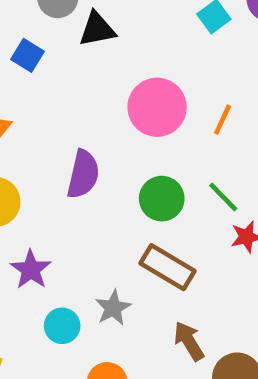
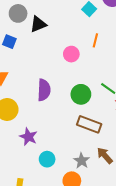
pink circle: (157, 107) -> (71, 54), size x0.6
orange line: (223, 120) -> (95, 40), moved
gray star: (113, 308) -> (82, 161), moved

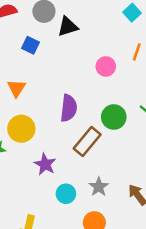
brown rectangle: (89, 124) -> (87, 142), moved, turned -75
gray star: (82, 161) -> (99, 187), moved

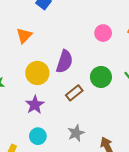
yellow circle: (21, 129) -> (37, 73), moved
brown rectangle: (87, 142) -> (74, 93), size x0.7
cyan circle: (66, 194) -> (38, 136), moved

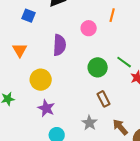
purple semicircle: (65, 62) -> (59, 45), moved
brown rectangle: (74, 93) -> (104, 99), moved, turned -63

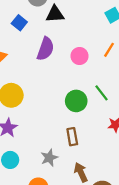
purple semicircle: (59, 45) -> (45, 49), moved
green line: (124, 62) -> (102, 93), moved

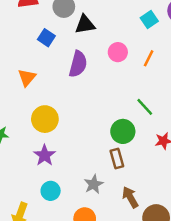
pink circle: (79, 56) -> (118, 52), moved
green circle: (76, 101) -> (123, 131), moved

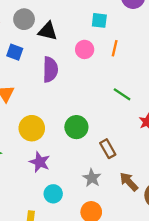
cyan square: (149, 20) -> (99, 20), moved, turned -35
black triangle: (85, 24) -> (48, 31), turned 36
green circle: (123, 131) -> (76, 127), moved

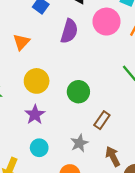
pink circle: (85, 49) -> (106, 22), size x1.5
brown rectangle: (108, 149) -> (102, 120), turned 48

